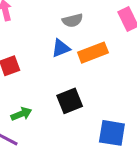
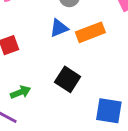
black square: (70, 101) -> (68, 79), turned -35

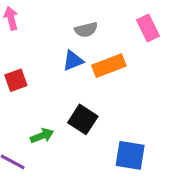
green arrow: (20, 92) -> (42, 136), moved

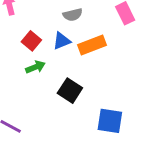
red square: (16, 80) -> (31, 41), moved, turned -30
green arrow: (42, 136) -> (35, 67), moved

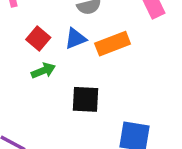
black square: (70, 91) -> (86, 99), turned -30

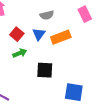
blue triangle: (75, 39) -> (39, 34), turned -32

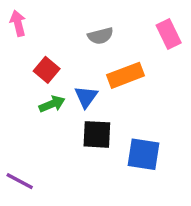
blue triangle: (39, 34) -> (86, 97), moved
blue square: (74, 92) -> (143, 154), moved

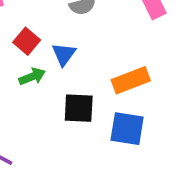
orange rectangle: (126, 75) -> (131, 80), moved
blue triangle: (86, 97) -> (64, 54), moved

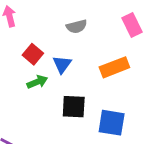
orange rectangle: (131, 80) -> (114, 67), moved

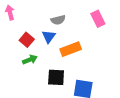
blue triangle: (62, 64) -> (49, 37), moved
orange rectangle: (114, 67) -> (71, 49), moved

